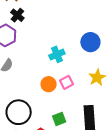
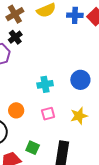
orange circle: (49, 84) -> (16, 110), moved
green square: (59, 119) -> (33, 148), turned 32

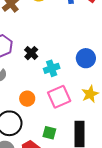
black cross: (15, 37) -> (31, 53), moved
pink square: (48, 114) -> (59, 97), size x1.6

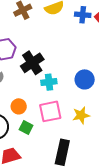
black cross: (31, 53) -> (32, 63), size x1.6
green square: (49, 133) -> (26, 128), moved

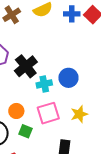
blue circle: (85, 79) -> (68, 78), moved

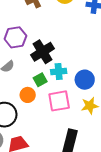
blue circle: (68, 78) -> (85, 80), moved
green square: (26, 131) -> (40, 80), moved, turned 32

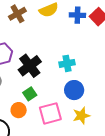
cyan cross: (59, 71) -> (67, 63), moved

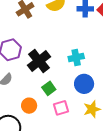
green square: (30, 94) -> (49, 88), moved
pink square: (50, 113) -> (61, 108), size x0.7

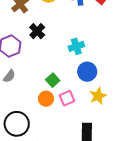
black cross: (39, 61) -> (37, 31), moved, size x0.7
orange circle: (29, 106) -> (46, 99), moved

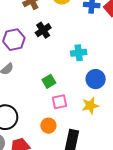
blue circle: (87, 72) -> (96, 79), moved
orange circle: (46, 99) -> (48, 126), moved

